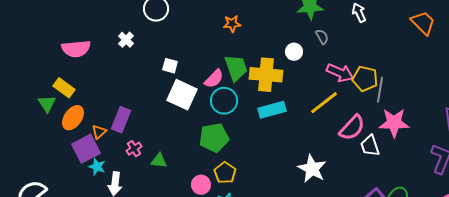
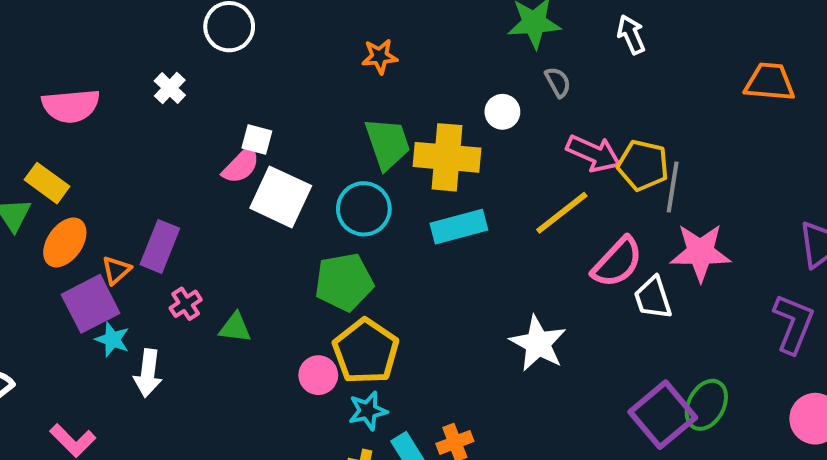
orange trapezoid: (423, 23) -> (770, 82), moved, turned -40
pink semicircle: (214, 79) -> (241, 165), moved
yellow pentagon: (225, 173) -> (366, 351), size x1.5

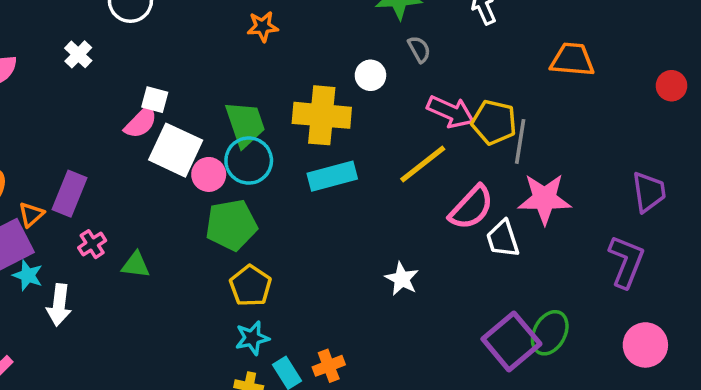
orange trapezoid: (770, 82) -> (572, 60), moved
green trapezoid: (388, 143) -> (245, 124), moved
white star: (538, 343) -> (402, 279), size x0.7
yellow pentagon: (366, 351) -> (250, 286), size x0.7
pink circle: (318, 375) -> (209, 174), moved

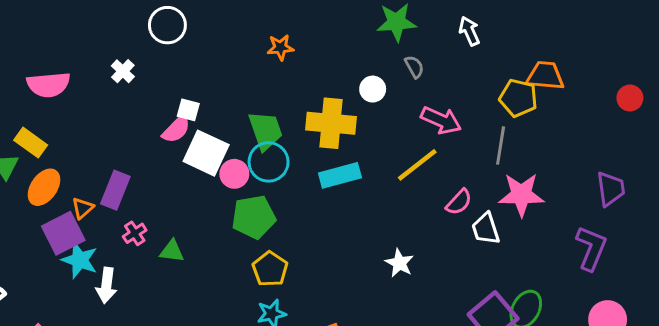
yellow pentagon: (494, 122) -> (518, 98), moved
pink semicircle: (471, 208) -> (459, 202), size x0.7
cyan star: (28, 275) -> (80, 260), size x1.4

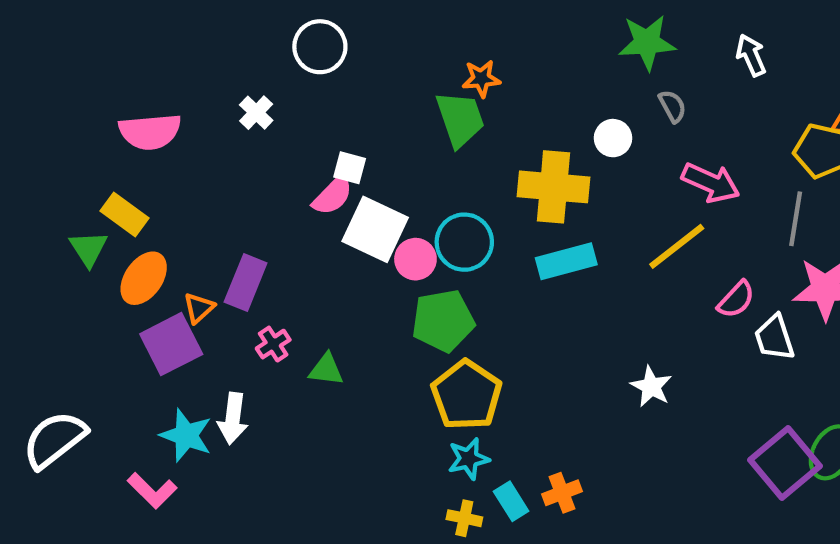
green trapezoid: (266, 131) -> (460, 119), moved
cyan star: (80, 260) -> (186, 435), moved
yellow pentagon: (270, 269) -> (466, 395), size x1.4

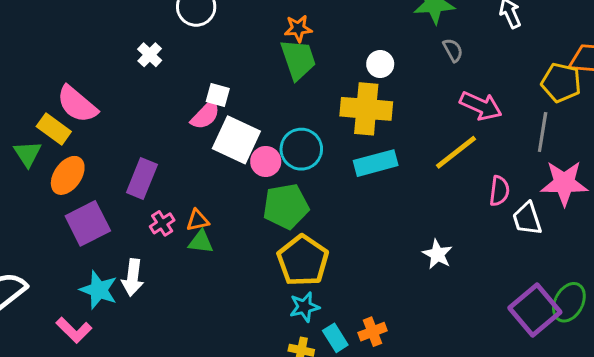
orange star: (481, 79) -> (298, 28), moved
pink semicircle: (150, 132) -> (77, 104), moved, turned 45
white circle: (613, 138) -> (380, 64), moved
pink semicircle: (736, 299) -> (499, 191), turned -36
orange triangle: (199, 308) -> (198, 220), moved, turned 30

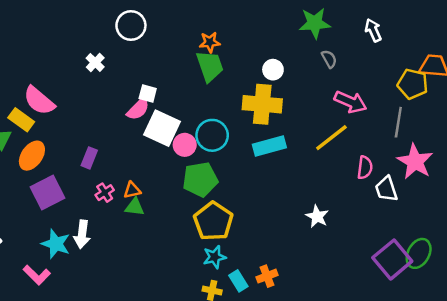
purple rectangle: (142, 178) -> (89, 158), size x0.7
pink star: (564, 183) -> (415, 162), turned 30

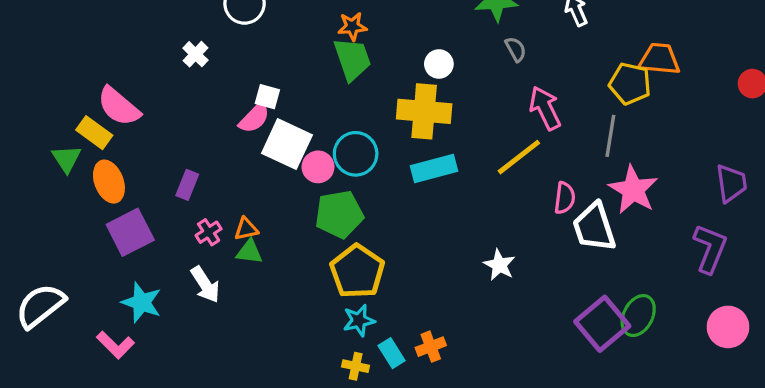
pink arrow: (351, 102) -> (545, 108), turned -140
orange ellipse: (32, 156) -> (109, 182), turned -56
white trapezoid: (386, 189) -> (594, 227), size x1.4
white arrow: (82, 234) -> (205, 284), moved, turned -40

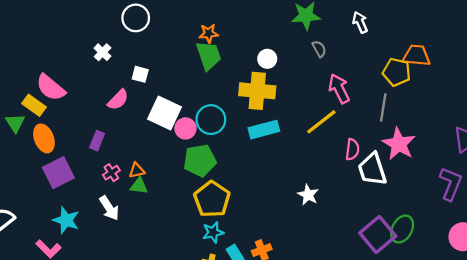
white square: (267, 97) -> (140, 74), moved
pink semicircle: (254, 118) -> (118, 100), moved

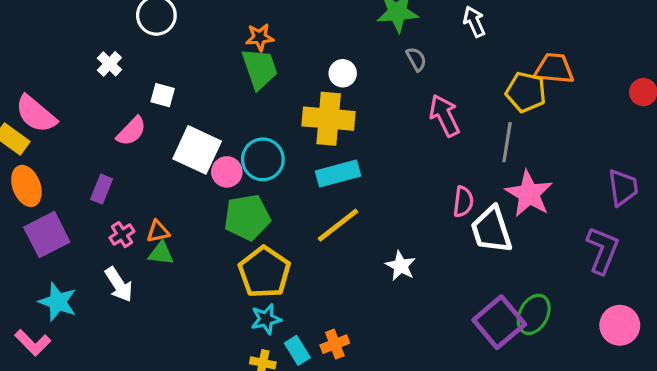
yellow line: (321, 122) -> (338, 225), moved

